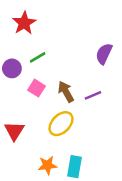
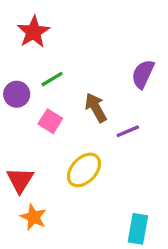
brown arrow: (66, 92) -> (96, 108), moved
orange star: (48, 165) -> (34, 217), moved, turned 30
cyan rectangle: (74, 167) -> (138, 229), moved

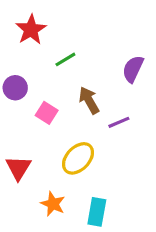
green line: (52, 79) -> (65, 59), moved
orange star: (34, 217) -> (53, 204), moved
cyan rectangle: (138, 229) -> (97, 212), moved

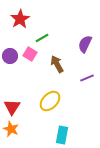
pink square: (47, 113) -> (30, 54), moved
purple line: (119, 122) -> (87, 78), moved
orange star: (53, 204) -> (11, 129), moved

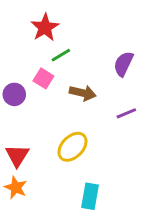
red star: (20, 19) -> (45, 27), moved
purple circle: (10, 56) -> (14, 94), moved
brown arrow: (57, 64) -> (83, 93), turned 132

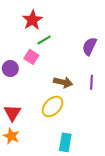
brown arrow: (83, 93) -> (63, 82), moved
purple line: (126, 113) -> (92, 82), turned -64

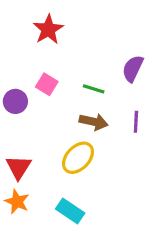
green line: (44, 40) -> (94, 89), moved, turned 48
cyan rectangle: (65, 142) -> (70, 211), moved, turned -66

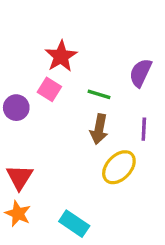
red star: (48, 29) -> (61, 56), moved
brown arrow: (94, 122) -> (99, 129), turned 88
yellow ellipse: (78, 158) -> (119, 167), moved

